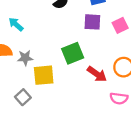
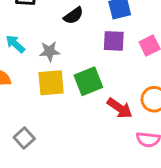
gray star: (25, 58) -> (50, 51), moved
yellow square: (44, 75) -> (51, 83), moved

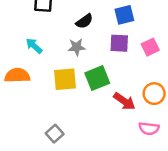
gray star: (50, 51) -> (77, 47), moved
gray square: (24, 138) -> (55, 134), moved

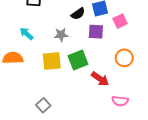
black semicircle: (84, 21) -> (78, 14), moved
pink square: (150, 47) -> (120, 21), moved
orange circle: (154, 94) -> (124, 58), moved

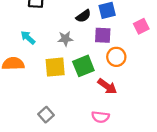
pink square: (120, 21) -> (141, 26), moved
orange circle: (124, 58) -> (116, 57), moved
pink semicircle: (120, 101) -> (100, 117), moved

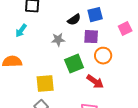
cyan arrow: (28, 38) -> (21, 31), moved, turned -96
yellow square: (55, 67) -> (45, 84), moved

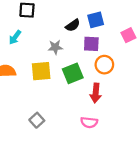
red arrow: (95, 82) -> (96, 93), turned 60
yellow square: (45, 84) -> (41, 71), moved

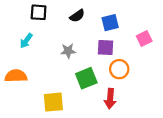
black semicircle: (73, 25) -> (77, 16), moved
yellow square: (41, 71) -> (53, 102), moved

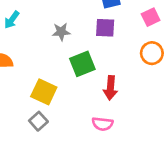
orange circle: (119, 69) -> (152, 53), moved
yellow square: (53, 102) -> (44, 92), turned 30

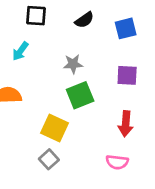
purple square: (105, 28) -> (127, 75), moved
green square: (82, 64) -> (80, 95), moved

